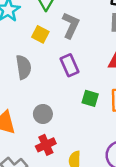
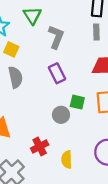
yellow square: (40, 34) -> (11, 49), moved
gray circle: (43, 114) -> (61, 115), moved

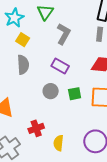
purple rectangle: (57, 73) -> (60, 66), turned -42
green square: (77, 102) -> (75, 94), turned -32
gray circle: (61, 115) -> (51, 91), moved

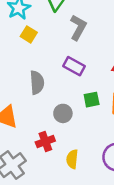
gray semicircle: (23, 65) -> (37, 83), moved
gray circle: (51, 91) -> (63, 113), moved

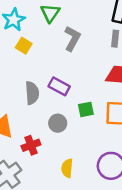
purple rectangle: (74, 66) -> (59, 86), moved
red cross: (45, 142) -> (31, 145), moved

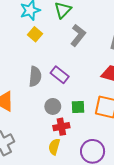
green square: (86, 109) -> (78, 107), moved
red cross: (31, 145) -> (61, 127), moved

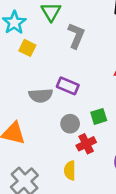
gray semicircle: (35, 76) -> (41, 95), turned 96
yellow semicircle: (54, 147) -> (70, 170), moved

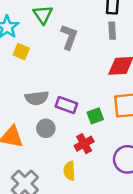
purple rectangle: (68, 86) -> (66, 105), moved
gray circle: (70, 124) -> (46, 128), moved

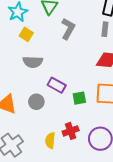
gray semicircle: (37, 98) -> (33, 62), moved
red cross: (84, 144) -> (71, 131), moved

